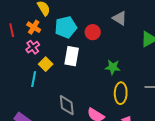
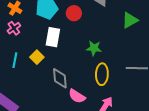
yellow square: (46, 64) -> (37, 57), moved
gray diamond: (67, 105) -> (60, 78), moved

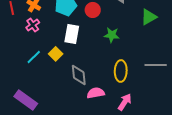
green star: (94, 48) -> (112, 35), moved
cyan line: (15, 60) -> (34, 57), turned 35
pink semicircle: (77, 96) -> (96, 93), turned 138

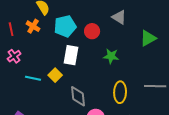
pink cross: (33, 25) -> (14, 56), moved
cyan line: (34, 57) -> (33, 78), turned 56

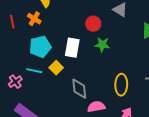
cyan pentagon: (65, 26) -> (40, 47), moved
pink cross: (14, 56) -> (15, 82), moved
green star: (111, 56) -> (102, 45), moved

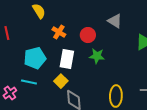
orange cross: (34, 19) -> (59, 32), moved
yellow square: (56, 68) -> (61, 81), moved

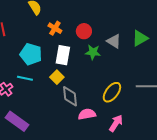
gray triangle: (115, 21) -> (114, 41), moved
cyan pentagon: (35, 58) -> (31, 54), turned 30
yellow ellipse: (116, 96) -> (112, 92), turned 35

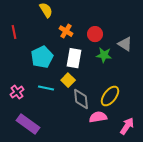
cyan pentagon: (31, 54) -> (42, 57), turned 30
cyan line: (25, 78) -> (46, 88), moved
yellow ellipse: (112, 92) -> (110, 96), moved

